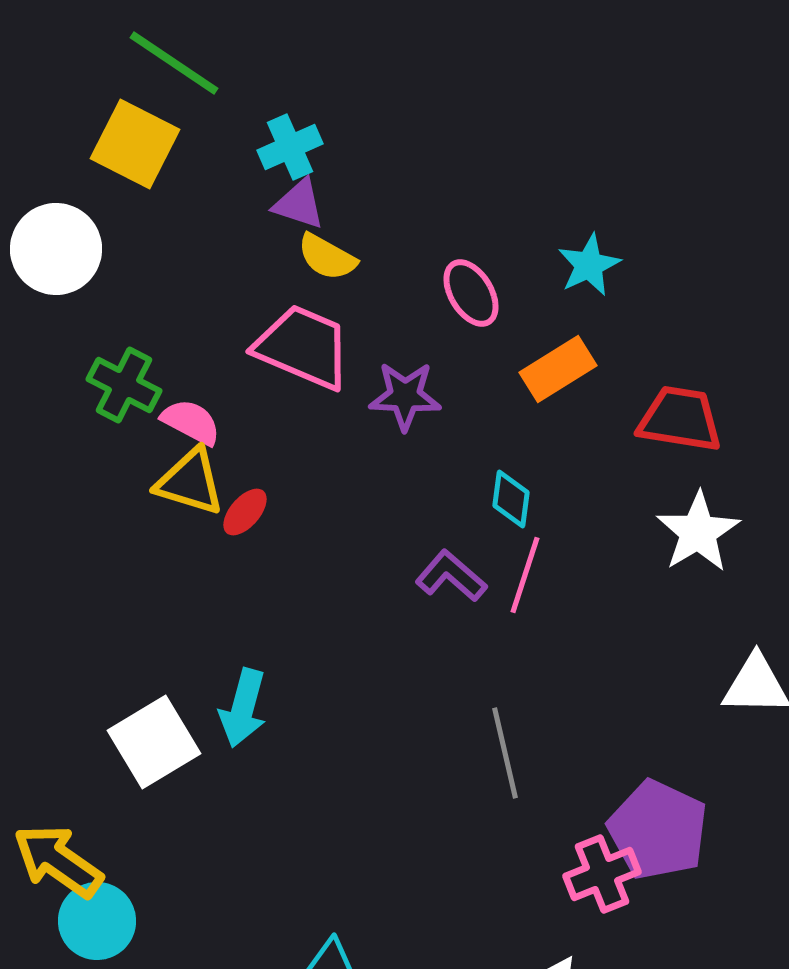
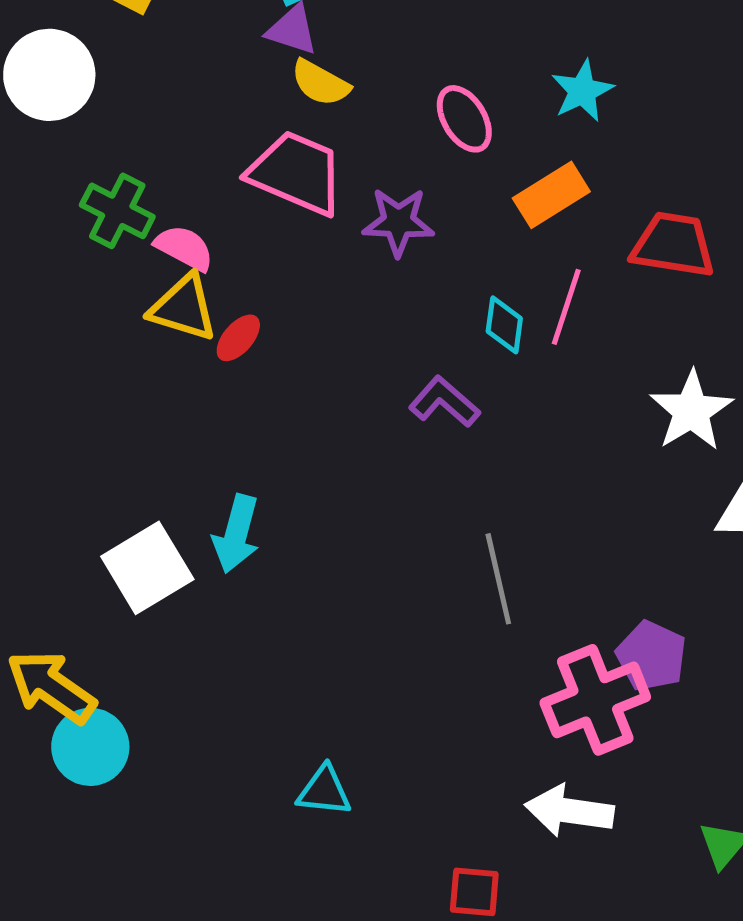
white star: (698, 532) -> (691, 411), moved
pink line: (525, 575) -> (566, 307), moved
purple pentagon: (658, 830) -> (651, 656), size x0.7
pink cross: (602, 874) -> (595, 700), size x1.4

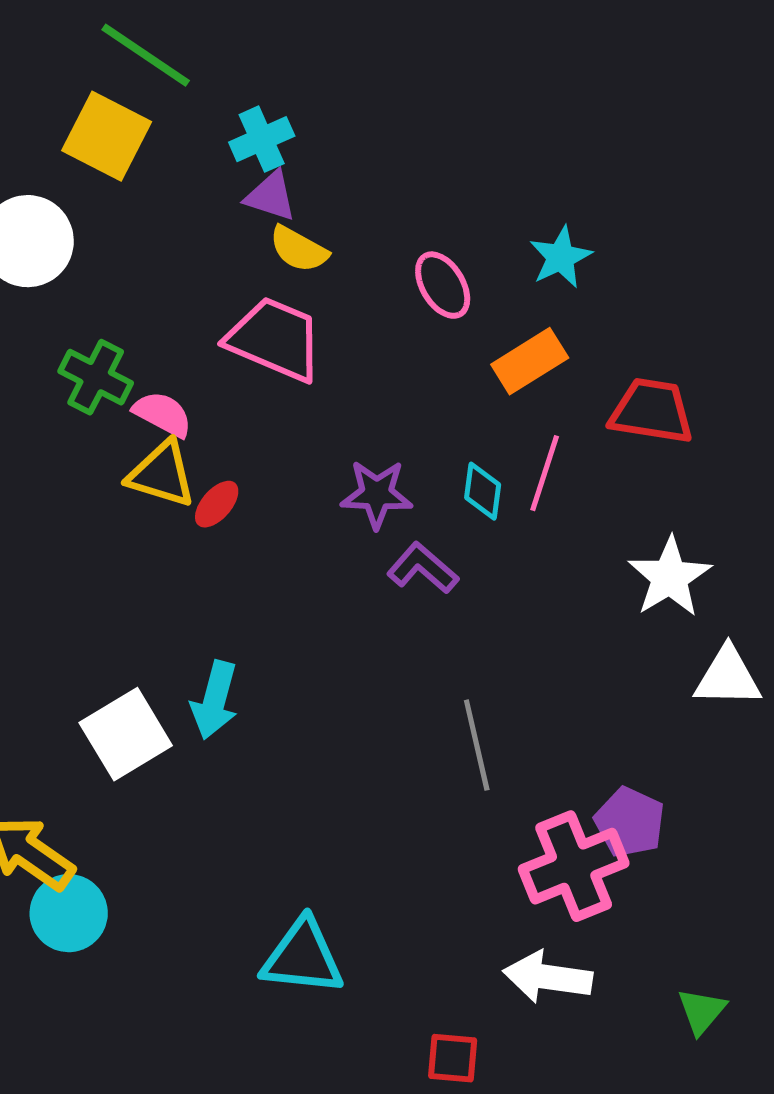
purple star: (398, 222) -> (377, 494), moved
cyan triangle: (324, 791) -> (303, 957), size x1.5

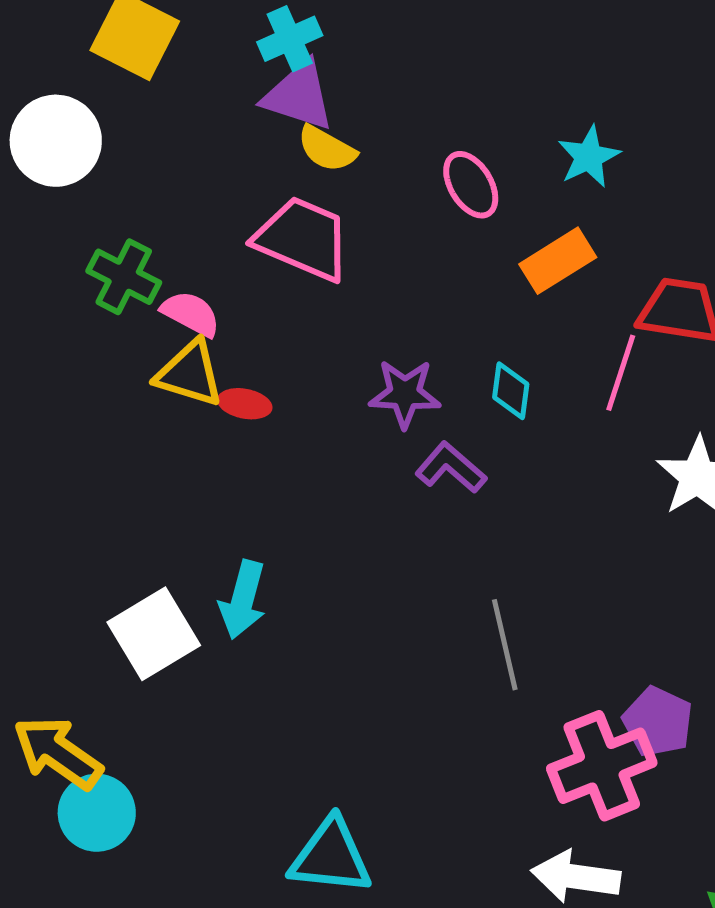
purple triangle: (271, 196) -> (299, 96), size x1.4
pink line: (545, 473) -> (621, 373), moved
red ellipse: (217, 504) -> (245, 404), turned 60

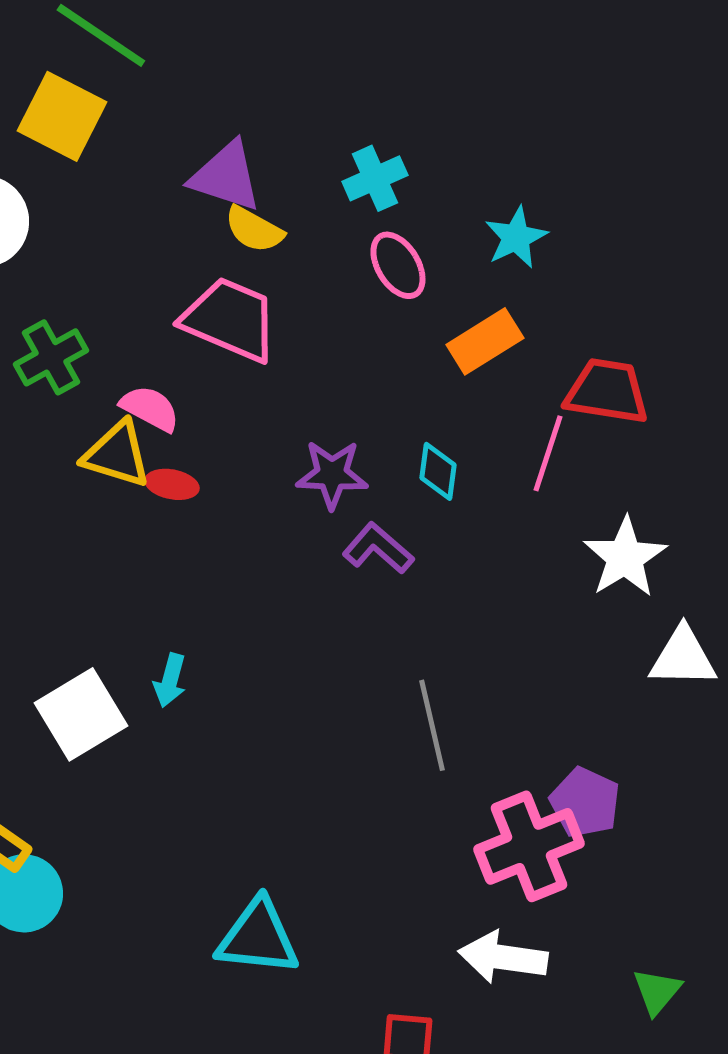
cyan cross: (290, 39) -> (375, 178), moved
green cross: (124, 277) -> (51, 357), turned 34
pink semicircle: (191, 314) -> (150, 408), moved
cyan arrow: (243, 600) -> (170, 680), size x0.7

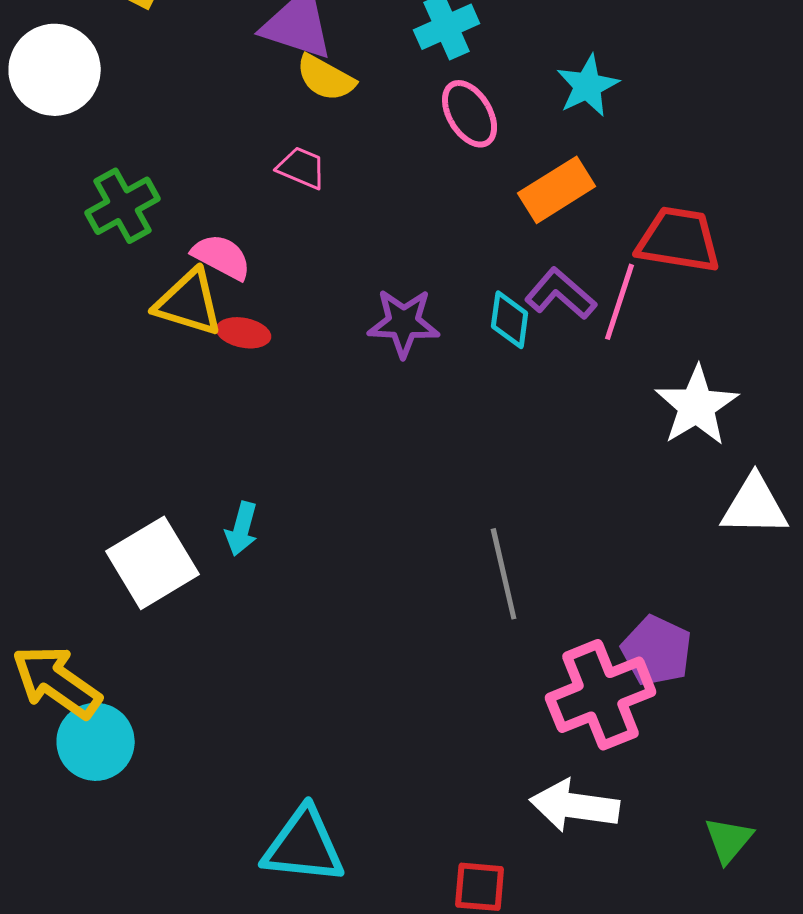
pink trapezoid: (230, 319) -> (302, 168), size x0.5
purple L-shape: (378, 548) -> (561, 294), moved
cyan triangle: (258, 937) -> (304, 846), moved

